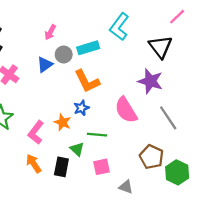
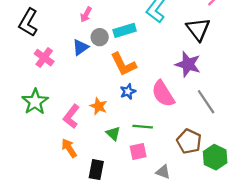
blue star: (81, 108) -> (128, 91), moved
green line: (97, 135) -> (143, 127), moved
black rectangle: (61, 167) -> (96, 170), moved

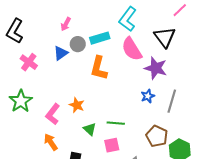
orange L-shape: (123, 64) -> (99, 68), turned 40
blue star: (128, 91) -> (148, 96), moved
pink semicircle: (163, 94) -> (132, 49), moved
gray line: (206, 102) -> (172, 101), turned 50

